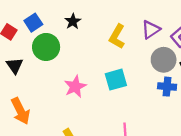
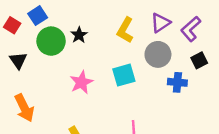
black star: (73, 21) -> (79, 35), moved
gray circle: (164, 60) -> (158, 54), moved

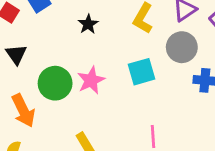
green circle: (51, 41) -> (55, 83), moved

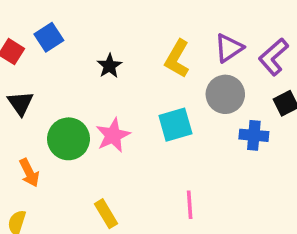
orange arrow: (23, 111) -> (29, 173), size x0.7

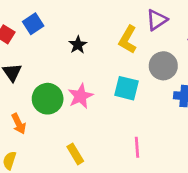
purple triangle: (229, 48) -> (157, 20), moved
cyan square: (175, 125) -> (126, 88), turned 30

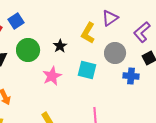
black star: (78, 45) -> (60, 46), moved
green circle: (48, 99) -> (28, 50), moved

